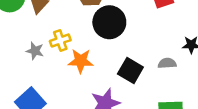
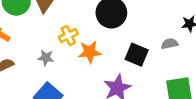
gray star: (35, 51) -> (46, 58), moved

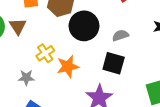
gray semicircle: (170, 44) -> (120, 35), moved

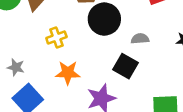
orange star: (68, 66) -> (68, 73), moved
gray star: (26, 78) -> (16, 67), moved

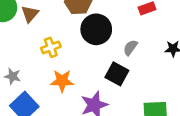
gray semicircle: (140, 39) -> (130, 48), turned -49

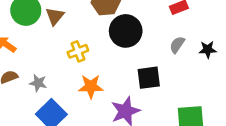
gray semicircle: (130, 48) -> (177, 45), moved
black square: (117, 74) -> (149, 78), turned -35

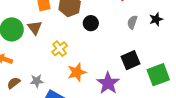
black circle: (126, 31) -> (91, 23), size x0.6
black square: (149, 78) -> (131, 60), moved

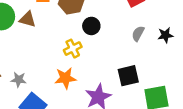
brown triangle: (35, 28) -> (28, 19), turned -49
yellow cross: (60, 49) -> (73, 49), moved

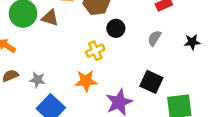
gray semicircle: (138, 34) -> (154, 38), moved
black square: (128, 76) -> (151, 82), turned 35

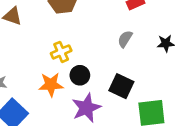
black circle: (116, 28) -> (80, 75), moved

